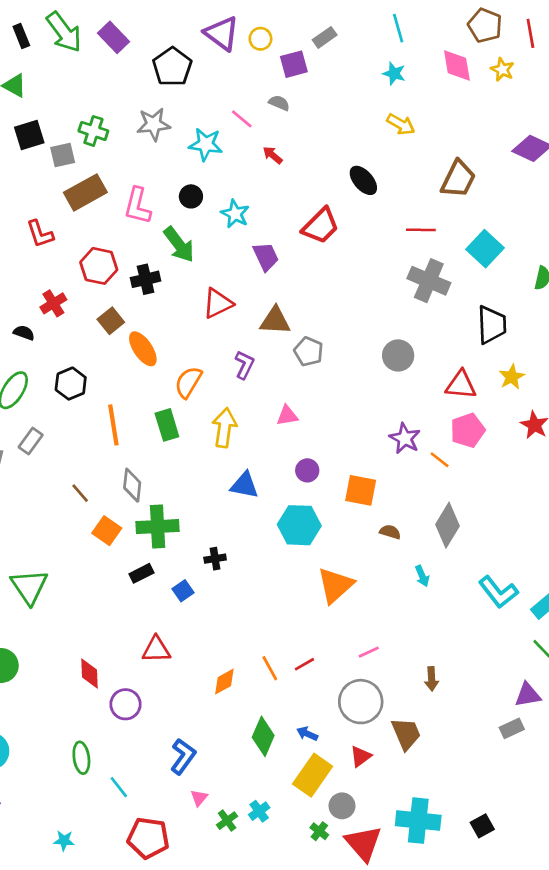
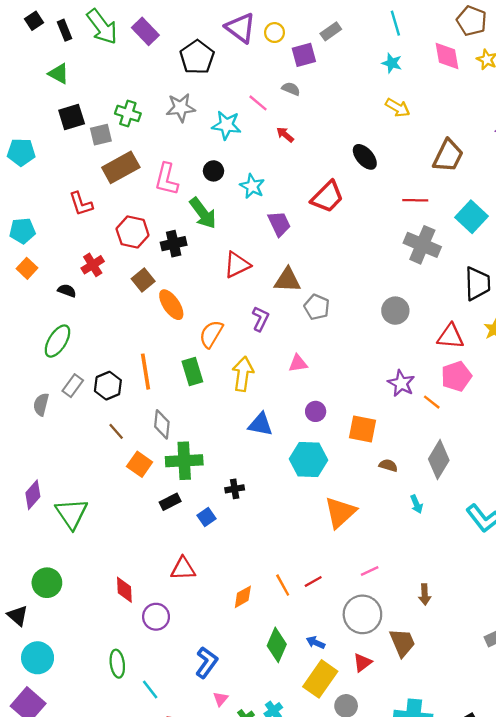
black hexagon: (71, 384) -> (108, 386), moved

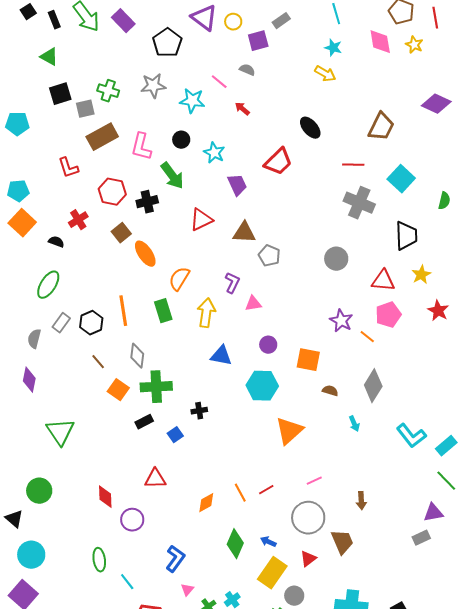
yellow arrow: (398, 108) -> (325, 74), moved
orange square: (27, 268) -> (22, 223), size x1.5
purple L-shape: (260, 319) -> (232, 283), moved
purple diamond: (33, 495) -> (29, 380), moved, turned -30

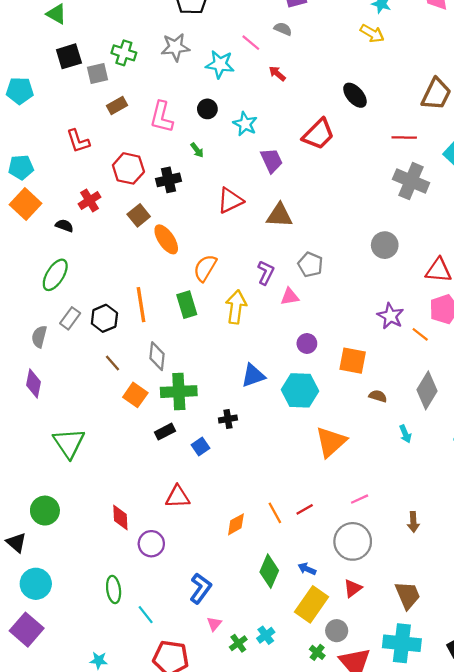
brown rectangle: (102, 137) -> (117, 106), size x0.6
green arrow: (172, 176) -> (197, 150), size x0.5
gray pentagon: (269, 256) -> (310, 265), moved
blue triangle: (221, 356) -> (253, 376), moved, turned -30
brown trapezoid: (342, 542) -> (408, 595), moved

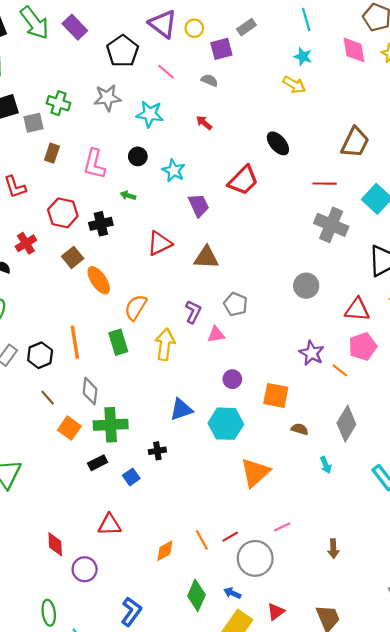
pink line: (251, 43) -> (166, 72), moved
brown rectangle: (117, 106) -> (52, 153), turned -42
green arrow: (197, 150) -> (128, 196), turned 144
gray circle: (353, 541) -> (255, 558), moved

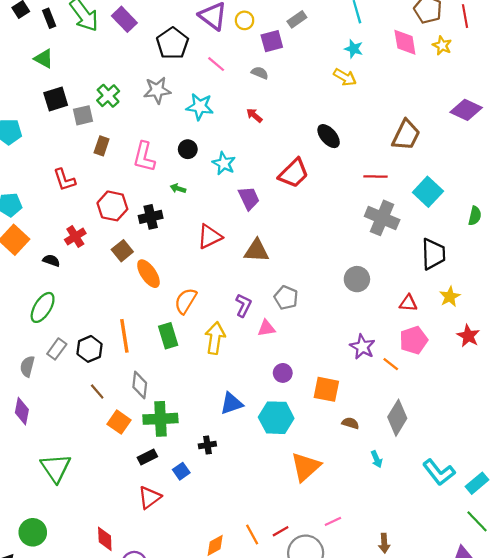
green cross: (58, 103) -> (108, 96), turned 30
red triangle: (357, 310) -> (408, 303), size x0.7
red triangle: (110, 525) -> (150, 497), moved, turned -35

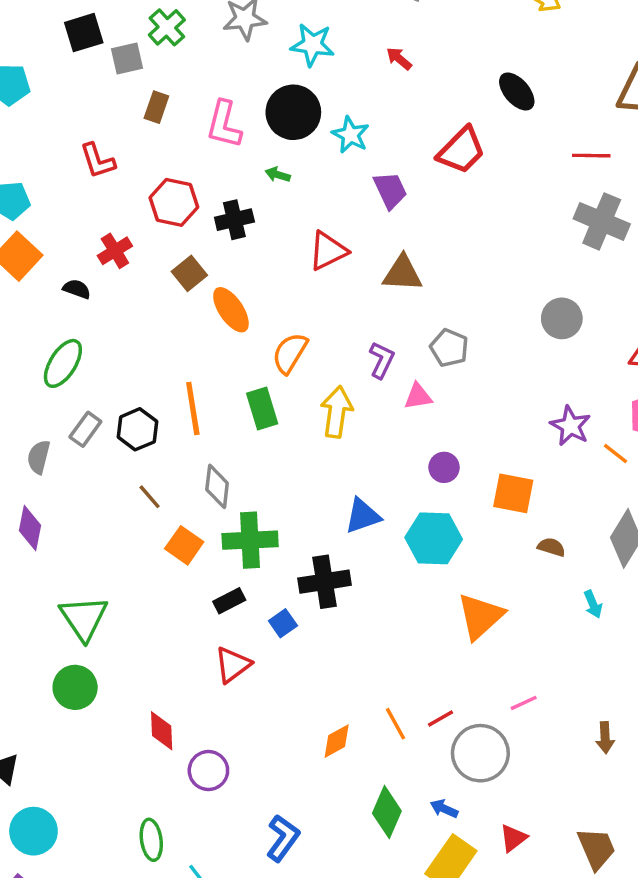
black circle: (188, 149) -> (293, 112), size x1.8
black cross: (207, 445) -> (324, 582), size x1.8
green circle: (33, 532) -> (75, 687), moved

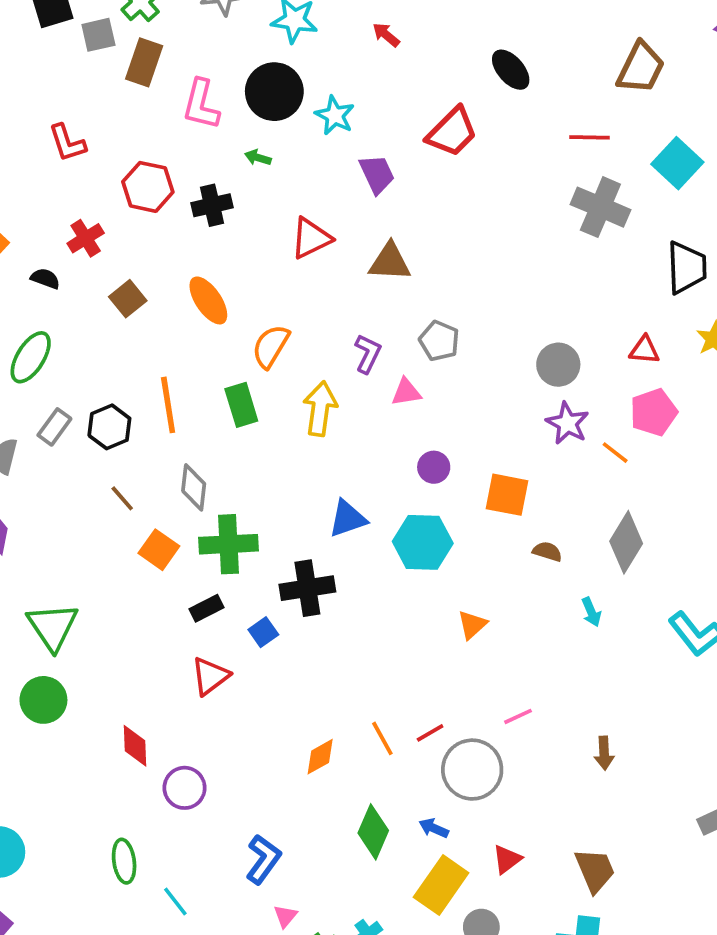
brown rectangle: (156, 107) -> (144, 62), moved, size x1.4
brown square: (189, 273) -> (128, 299), moved
gray circle: (562, 318) -> (558, 365), moved
orange triangle: (480, 616) -> (472, 625), size x0.6

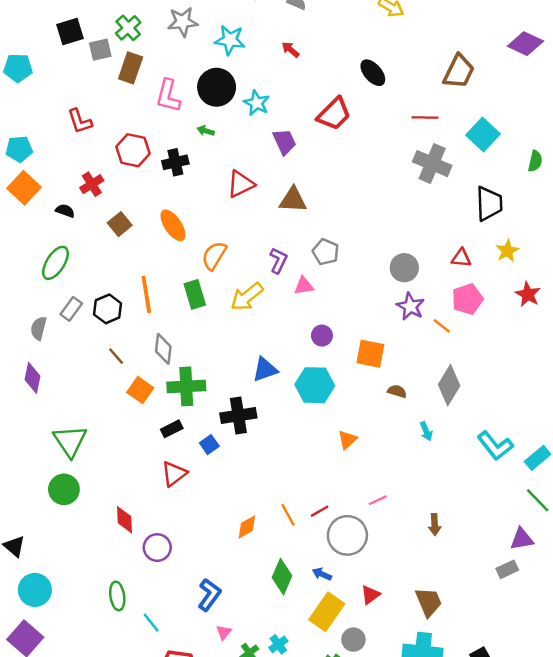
yellow arrow: (320, 409) -> (247, 297), turned -136

